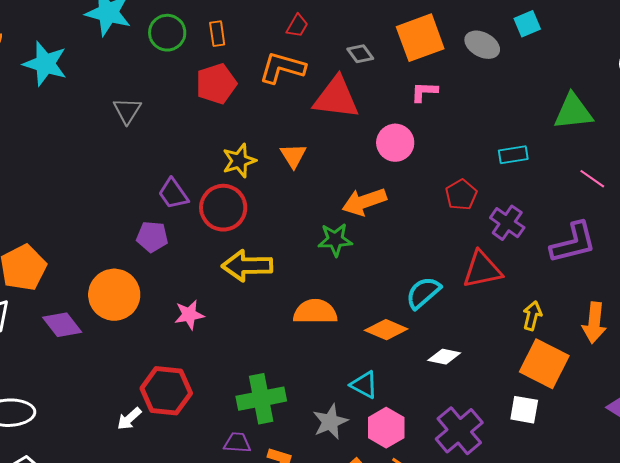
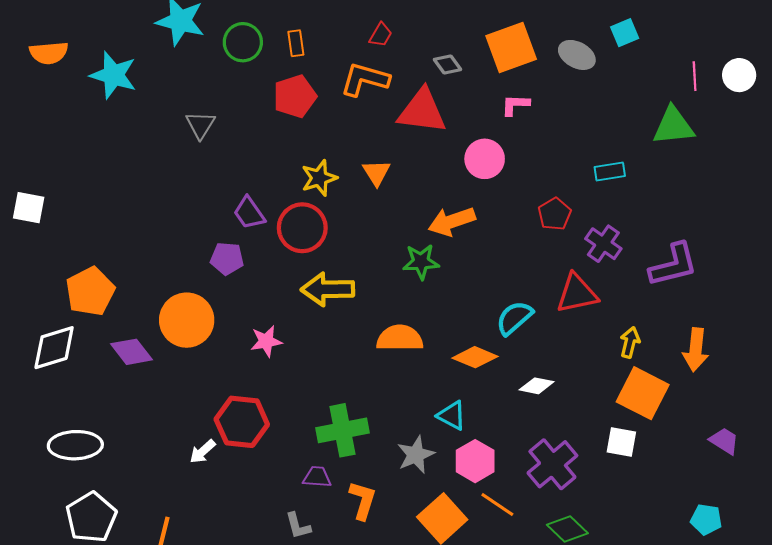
pink line: (592, 179) -> (695, 76), moved, turned 52

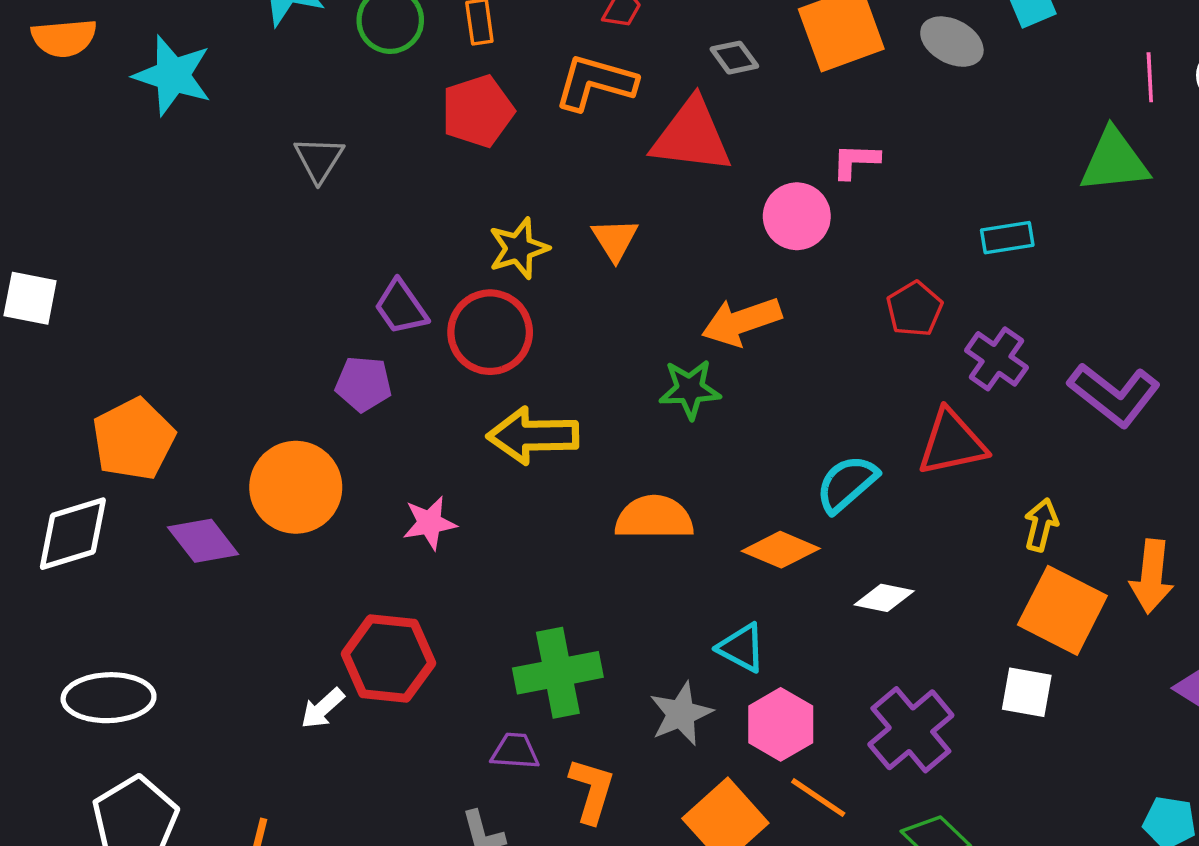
pink L-shape: (515, 105) -> (856, 161), moved
purple L-shape: (673, 265) -> (1114, 395), turned 52
orange arrow: (696, 350) -> (1152, 576), moved

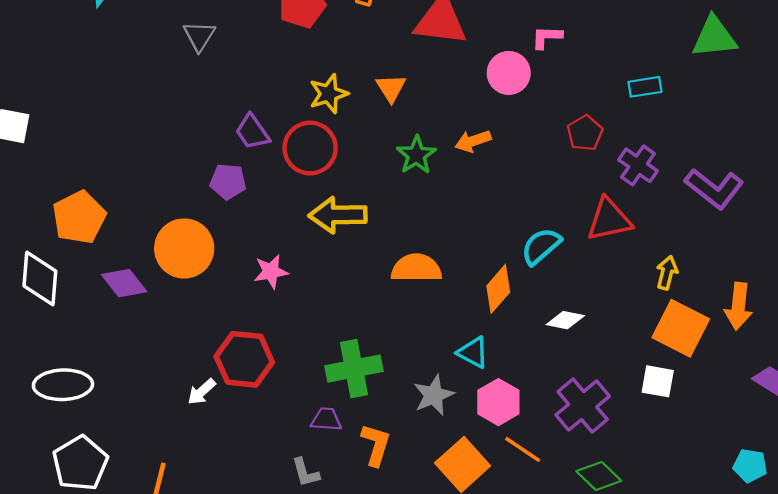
orange arrow: (742, 321) -> (473, 141), size x0.7
green star: (690, 389) -> (416, 155), moved, turned -30
white diamond: (73, 534) -> (40, 279), turned -68
orange diamond: (781, 550) -> (498, 289), turned -72

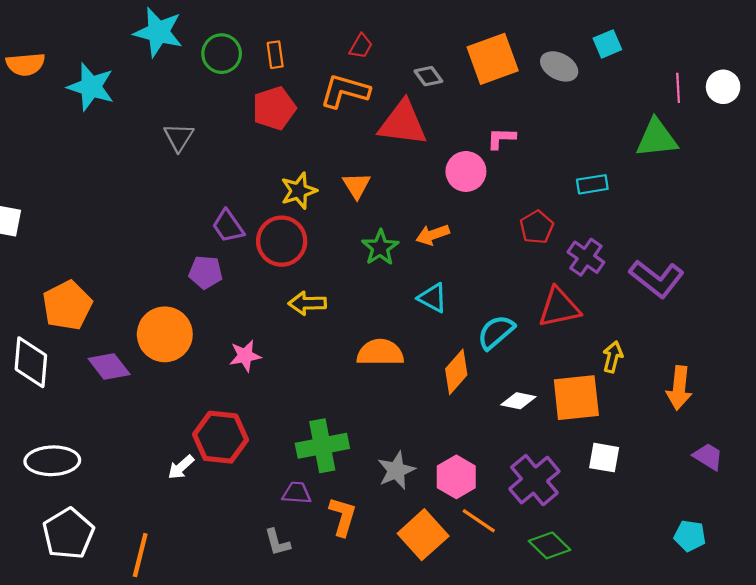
yellow arrow: (338, 215) -> (307, 303), size x0.7
orange square: (681, 328) -> (576, 398), moved, turned -33
cyan triangle: (473, 352) -> (433, 298), moved

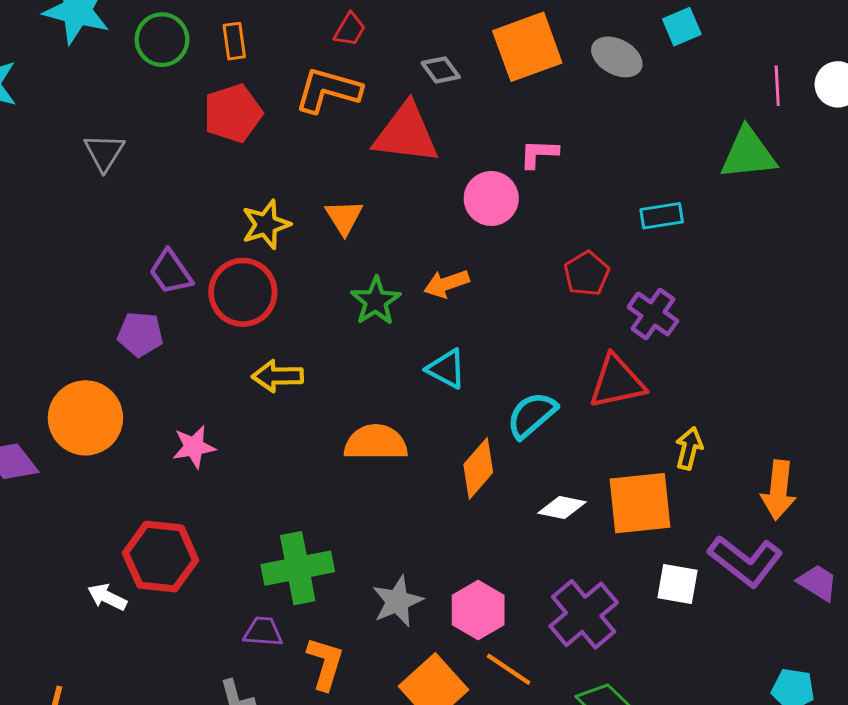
purple L-shape: (657, 279) -> (745, 561), moved
white arrow: (181, 467) -> (107, 597), turned 68

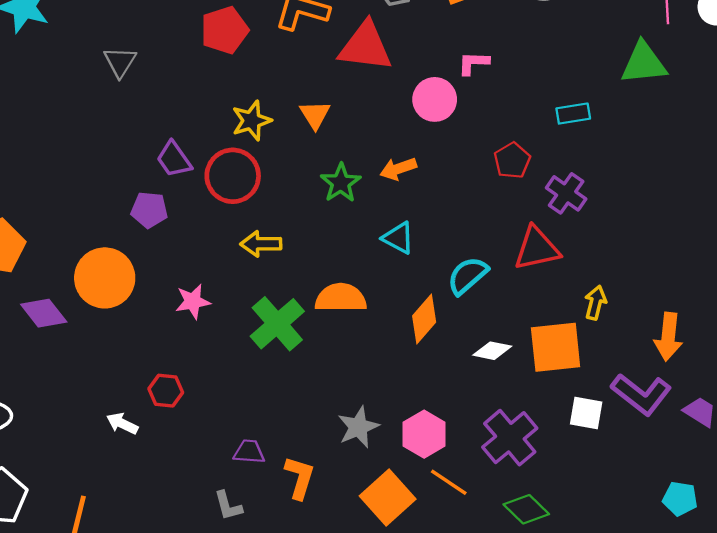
red hexagon: (161, 557) -> (166, 391), size x0.6
green cross: (298, 568) -> (277, 324), moved, turned -30

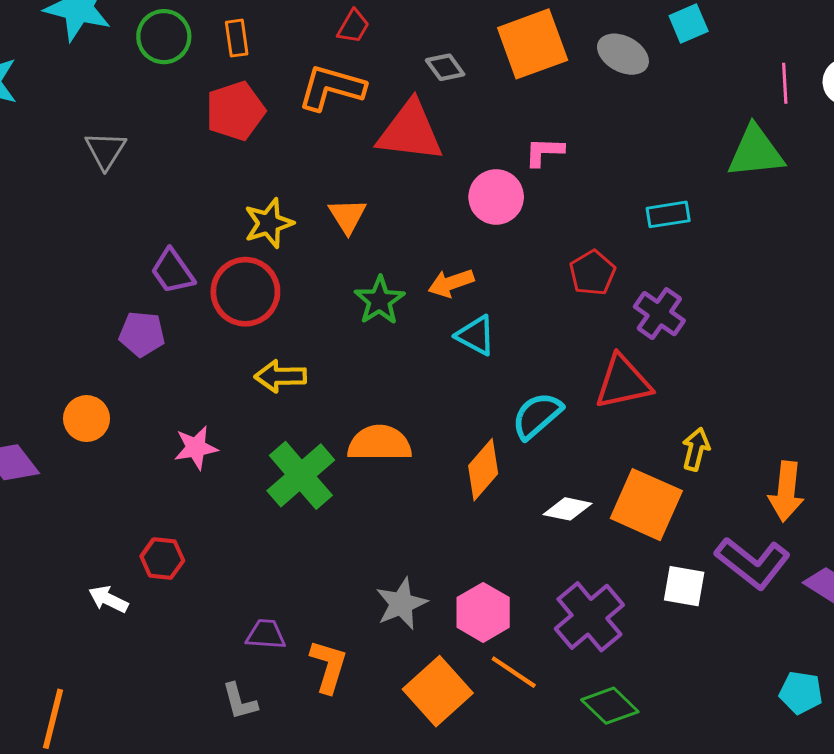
cyan triangle: (398, 238) -> (476, 335), moved
orange circle: (105, 278) -> (87, 419), size x0.6
orange square: (556, 347) -> (646, 505), turned 30

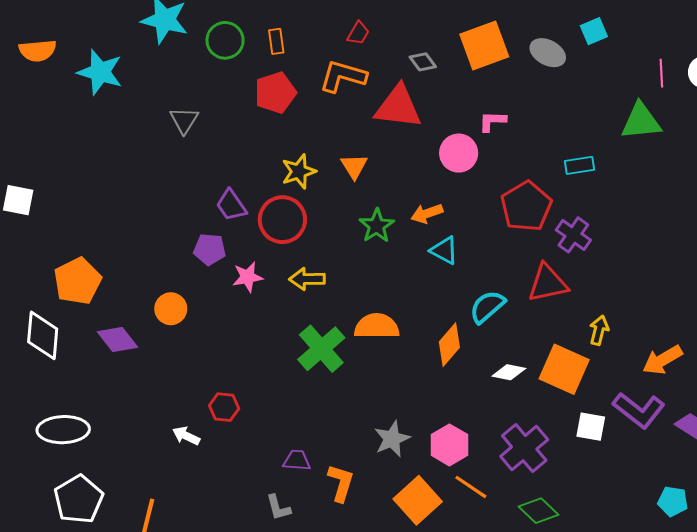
red pentagon: (592, 273) -> (526, 206), size x1.6
pink star: (196, 448) -> (248, 277), moved
orange arrow: (786, 491) -> (662, 360), turned 54

